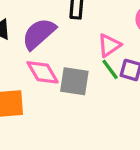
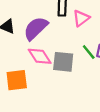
pink triangle: (109, 45) -> (81, 18), moved

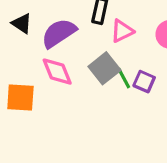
gray square: (63, 62) -> (104, 68), moved, turned 35

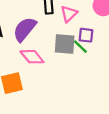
gray square: (104, 68) -> (65, 44), turned -30
purple square: (144, 82) -> (86, 35), moved

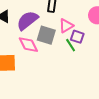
pink triangle: (69, 14) -> (66, 26), moved
gray square: (65, 44) -> (46, 35), moved

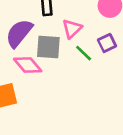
purple square: (77, 37) -> (107, 43), moved, turned -32

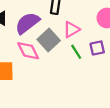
gray square: (48, 47) -> (49, 40), turned 30

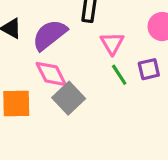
pink triangle: (71, 30) -> (112, 43), turned -30
gray square: (49, 40) -> (69, 98), moved

